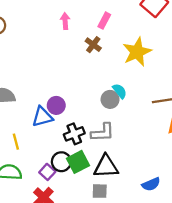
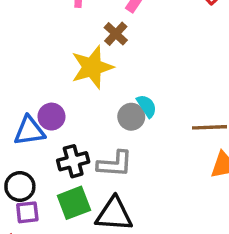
yellow star: (137, 52) -> (92, 67), moved
black circle: (61, 162) -> (20, 186), moved
purple square: (47, 172) -> (27, 212), turned 35

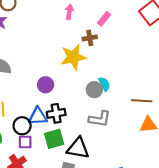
brown cross: (116, 34) -> (90, 38), turned 32
blue triangle: (29, 131) -> (38, 116), moved
gray L-shape: (115, 164) -> (100, 119), moved

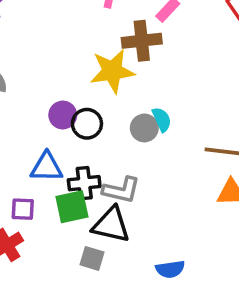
brown cross: (90, 38) -> (142, 41), size x1.5
black cross: (56, 113) -> (84, 183), moved
gray L-shape: (100, 119) -> (121, 190), moved
black circle: (22, 126) -> (87, 124), moved

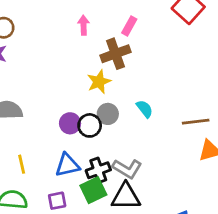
yellow star: (112, 71) -> (99, 82), size x0.7
gray circle: (144, 128) -> (108, 114), moved
gray L-shape: (121, 190) -> (127, 169), turned 32

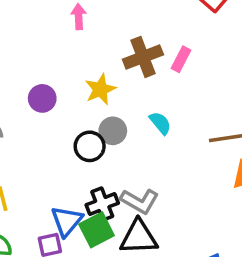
pink rectangle: (129, 26) -> (181, 59), moved
brown cross: (115, 54) -> (143, 57), moved
purple circle: (70, 123) -> (42, 98), moved
blue triangle: (67, 165) -> (67, 221), moved, turned -36

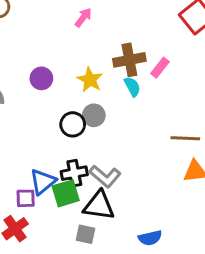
pink arrow: (79, 17) -> (83, 17), turned 30
yellow star: (100, 89) -> (90, 80), turned -30
cyan semicircle: (160, 123) -> (132, 87), moved

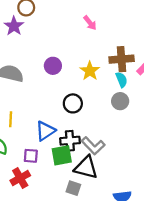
pink arrow: (83, 17) -> (90, 23), turned 98
gray circle: (94, 115) -> (120, 101), moved
blue triangle: (43, 182) -> (45, 131), moved

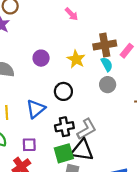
blue triangle: (45, 131) -> (36, 109), moved
gray L-shape: (93, 146) -> (87, 129), turned -70
green square: (62, 155) -> (64, 153), moved

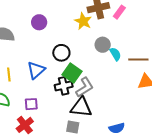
yellow star: (76, 59) -> (83, 21), moved
cyan semicircle: (107, 64) -> (115, 54), moved
green square: (64, 153) -> (72, 73), moved, turned -36

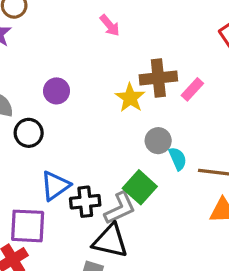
black circle: (61, 53) -> (29, 133), moved
blue triangle: (36, 70) -> (55, 186), moved
green square: (72, 73) -> (140, 187), moved
purple square: (31, 104) -> (28, 226), size x1.6

